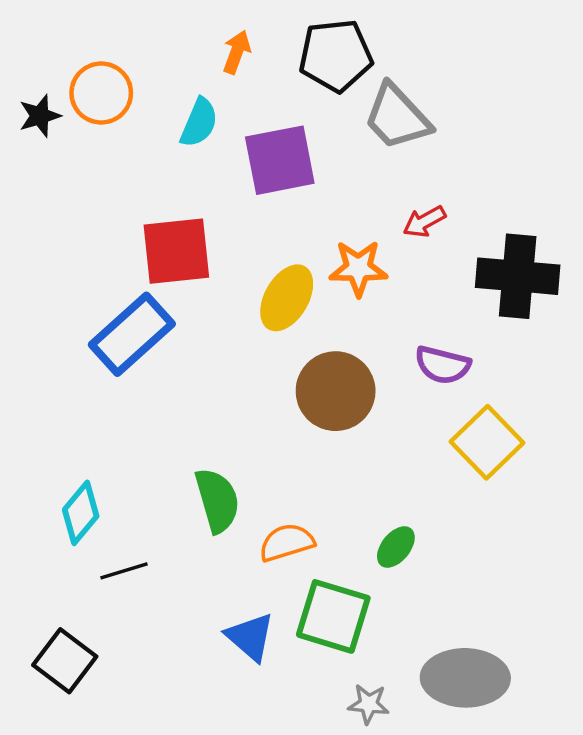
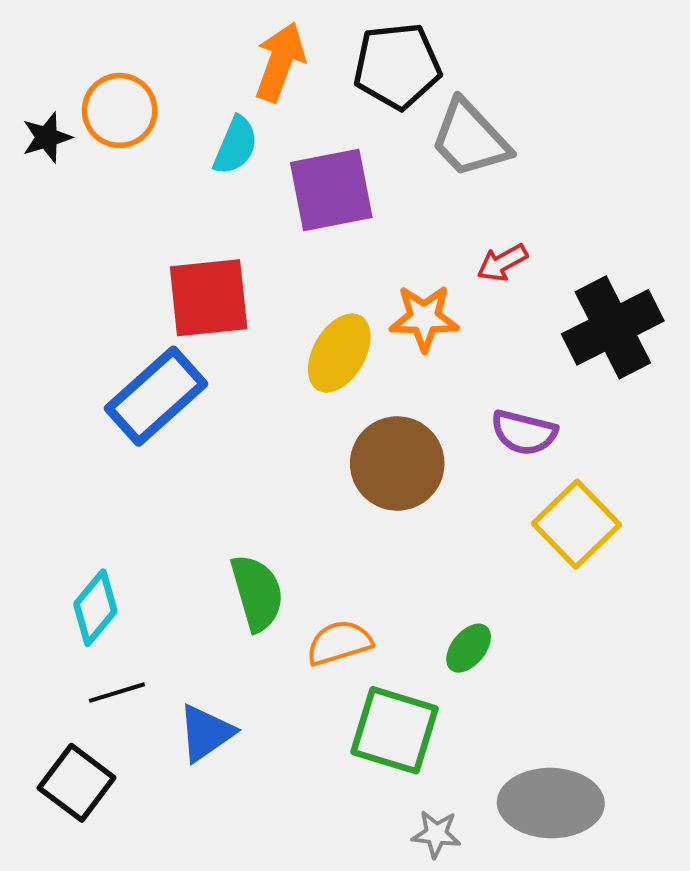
orange arrow: (237, 52) -> (280, 62), size x1.5
black cross: (518, 276) -> (613, 327), turned -32
black line: (124, 571) -> (117, 693), moved
blue triangle: (250, 637) -> (206, 733), moved, turned 44

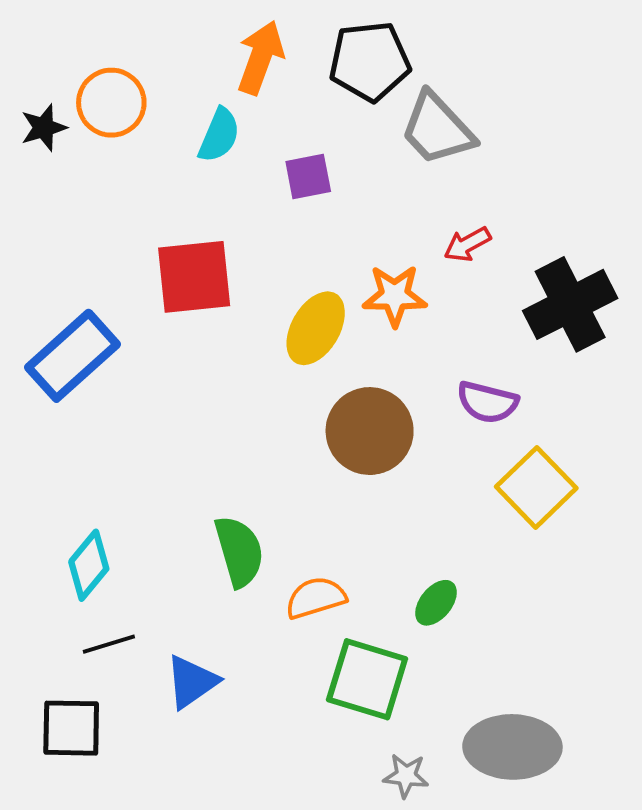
purple square: (331, 190) -> (308, 177), size x0.6
blue rectangle: (156, 396) -> (72, 356), moved
black square: (77, 783) -> (71, 728), turned -36

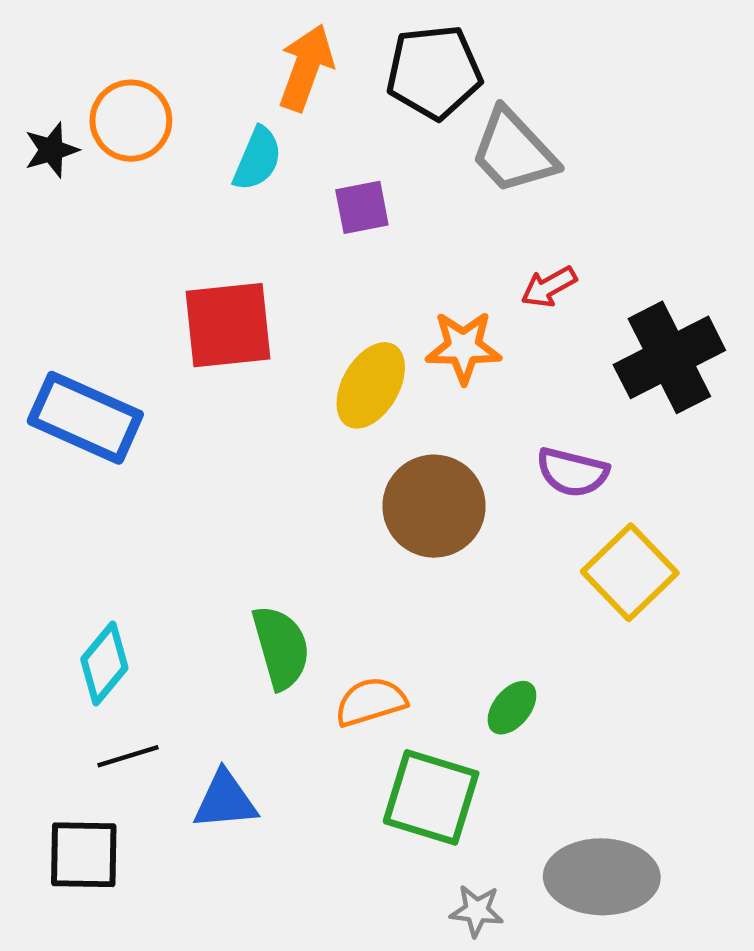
blue rectangle: (72, 356) -> (85, 418), turned 66
blue triangle: (192, 682) -> (225, 800), turned 30

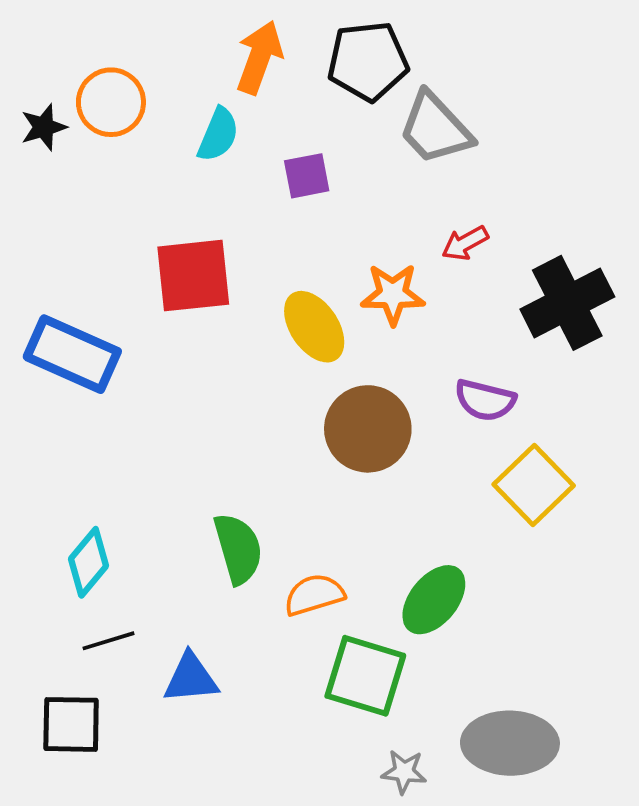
yellow ellipse: (371, 385) -> (314, 327), turned -64
green ellipse: (512, 708) -> (434, 600), size x1.5

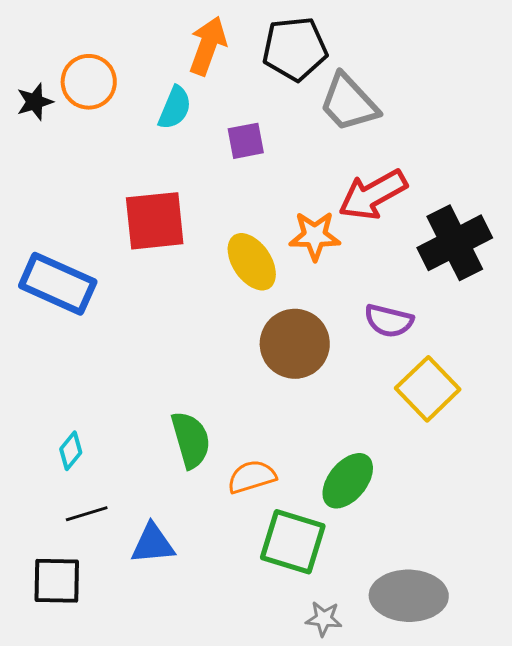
red arrow: (465, 243) -> (373, 195), size x1.8
cyan diamond: (89, 562) -> (71, 451), size x0.7

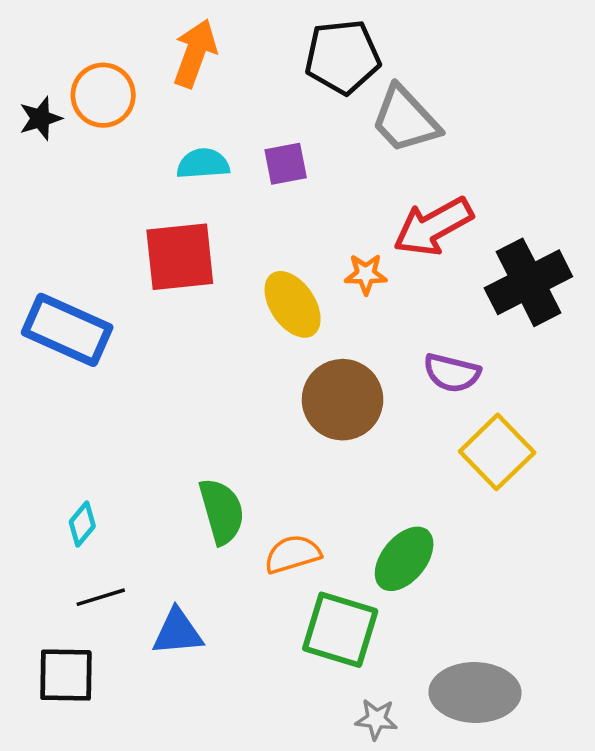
orange arrow: (208, 46) -> (195, 53), moved
cyan semicircle: (175, 108) -> (203, 164), moved, turned -117
orange star: (315, 236) -> (366, 274), size x0.7

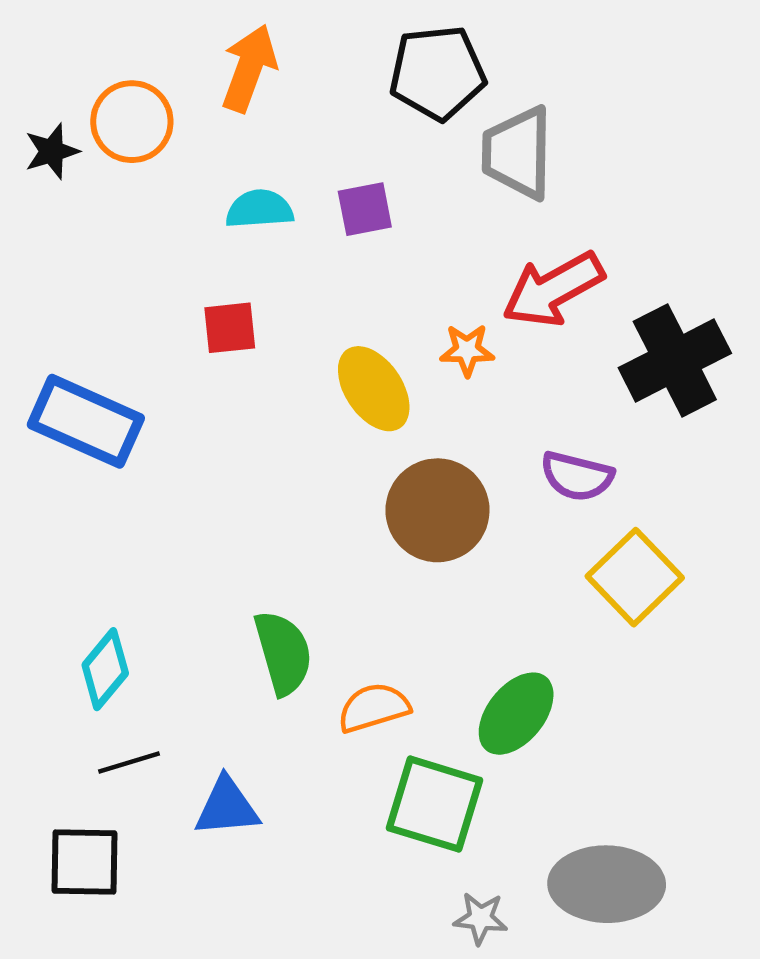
gray trapezoid: (405, 120) -> (518, 153), turned 44
red square: (180, 257) -> (230, 328), size x0.6
cyan diamond: (82, 524) -> (105, 669), size x1.4

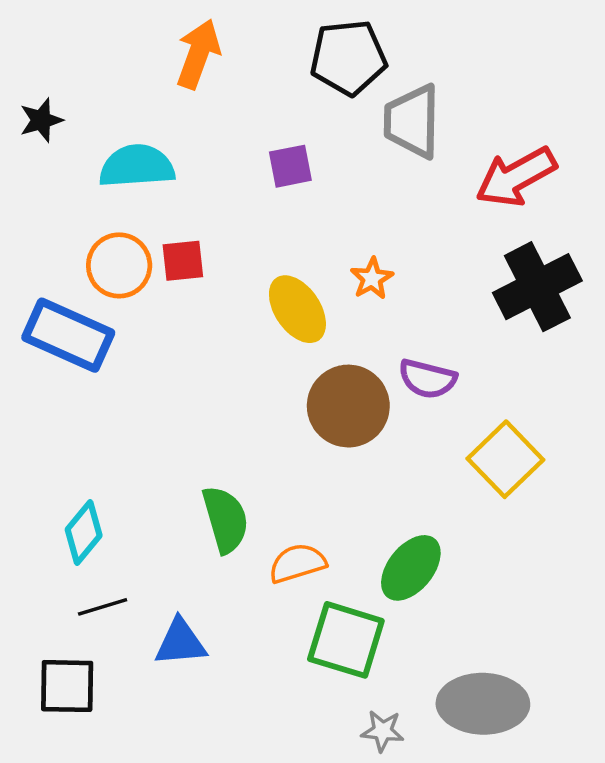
orange circle: (132, 122) -> (119, 265), moved
cyan semicircle: (259, 209) -> (137, 166), moved, size x1.4
red arrow: (553, 289) -> (516, 177), moved
orange star: (467, 350) -> (372, 278), turned -30
purple semicircle: (577, 476) -> (427, 379), moved

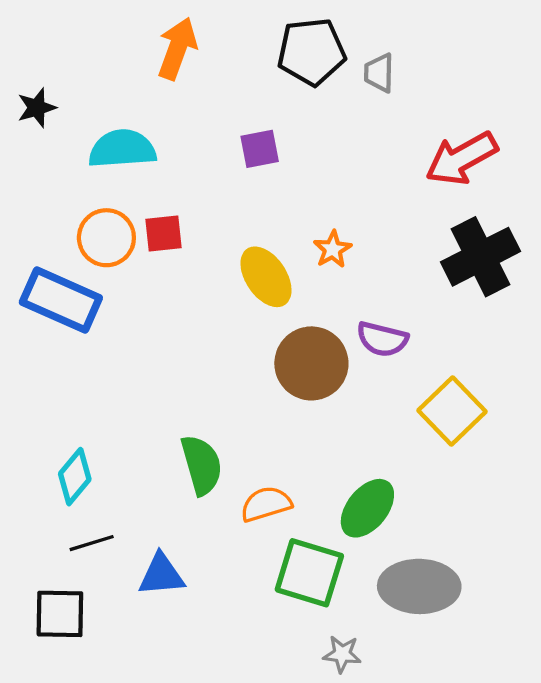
gray trapezoid: (412, 121) -> (379, 73), moved, size x0.6
gray ellipse: (483, 704) -> (419, 586), moved

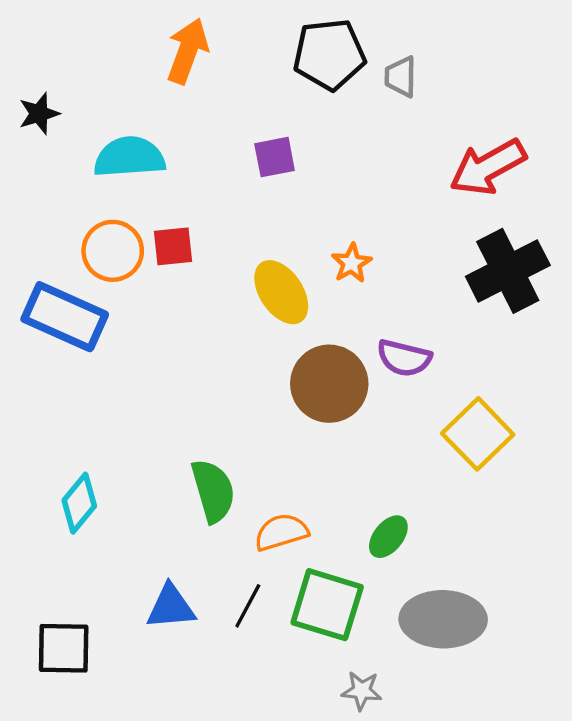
green ellipse: (367, 508) -> (388, 537), size x0.7
black line: (92, 543) -> (248, 606), moved, turned -45

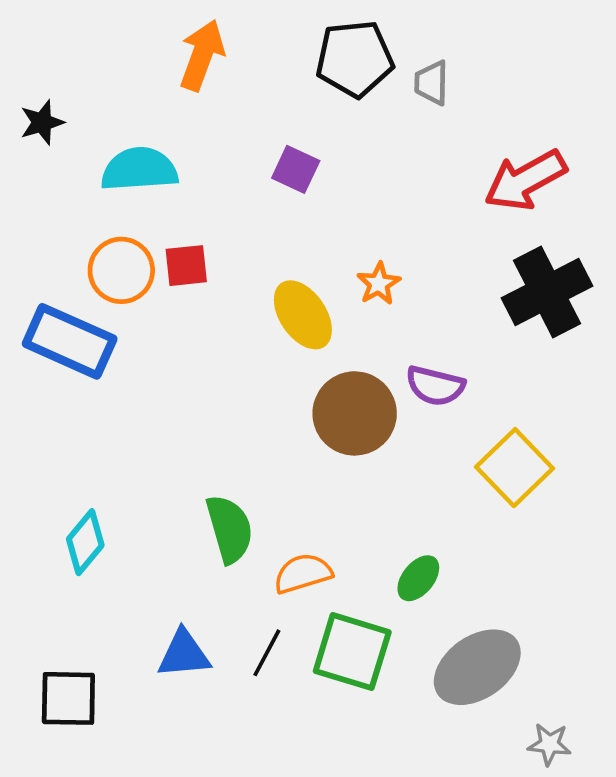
purple square: (275, 157) -> (296, 169), turned 36
gray ellipse: (443, 619) -> (477, 667), turned -36
gray star: (362, 691) -> (549, 744), moved

